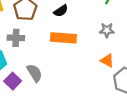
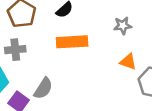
gray semicircle: (35, 73) -> (43, 88), turned 72

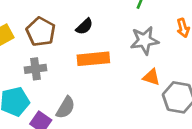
gray star: (123, 26) -> (144, 40), size x1.5

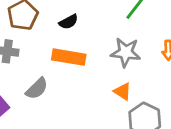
gray semicircle: (66, 108) -> (37, 89), moved

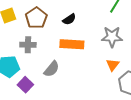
orange triangle: (123, 91) -> (113, 65), turned 40

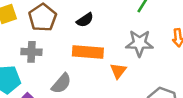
orange triangle: (113, 65) -> (118, 71), moved

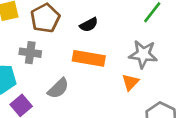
orange triangle: (118, 71) -> (130, 82), moved

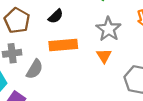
gray star: (143, 54) -> (109, 29), turned -30
gray semicircle: (58, 88) -> (35, 69), moved

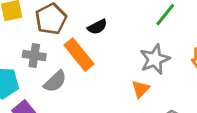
orange rectangle: (63, 45) -> (79, 55), moved, turned 40

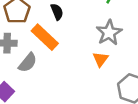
black semicircle: (97, 27) -> (57, 12), turned -77

